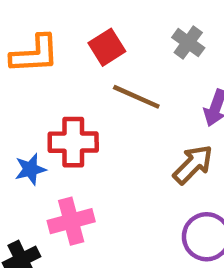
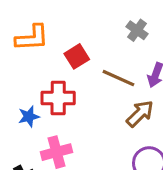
red square: (107, 47) -> (77, 56), moved
brown line: (136, 97) -> (118, 78), moved

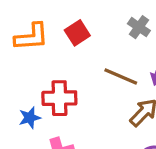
red square: (77, 56) -> (77, 33), moved

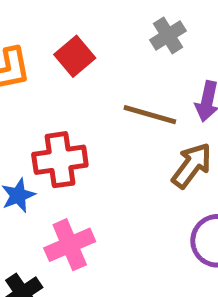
gray cross: (139, 27) -> (168, 35), turned 30

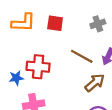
red square: (75, 56) -> (55, 23), turned 35

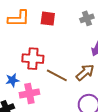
brown line: (82, 56) -> (57, 75), moved
blue star: (16, 78) -> (12, 80), moved

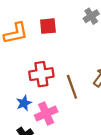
brown line: (57, 75) -> (72, 87), turned 55

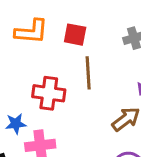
brown line: (72, 87) -> (88, 73), moved

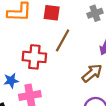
brown line: (88, 73) -> (63, 40), turned 35

